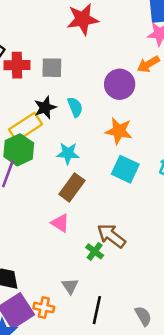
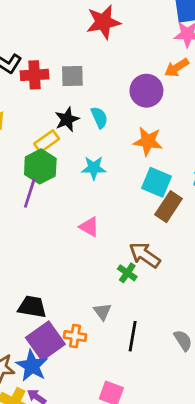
yellow rectangle: (26, 127) -> (47, 141), size x0.7
brown rectangle: (72, 187) -> (169, 207), moved
pink triangle: (60, 223) -> (89, 227), moved

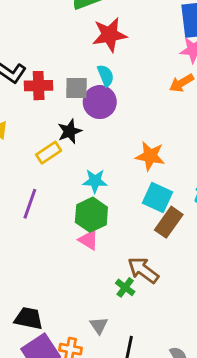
purple circle: (146, 91) -> (100, 102), moved
cyan semicircle: (99, 117) -> (106, 76), moved
green hexagon: (40, 166) -> (91, 215), moved

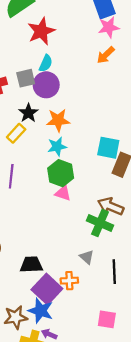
cyan semicircle: (106, 76) -> (46, 63), turned 60
orange star: (150, 156) -> (58, 120), moved
green cross: (125, 287) -> (100, 223), size x1.6

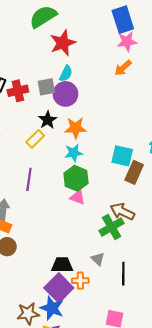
green cross: (100, 223) -> (112, 227), turned 35
black trapezoid: (31, 265) -> (62, 265), moved

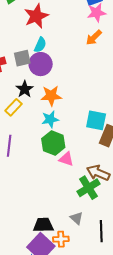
pink triangle: (78, 197) -> (66, 159), moved

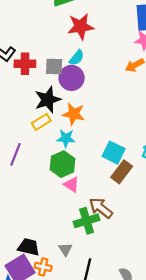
black star: (25, 89) -> (48, 100), size x1.4
yellow rectangle: (14, 107) -> (41, 122), moved

